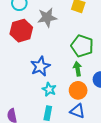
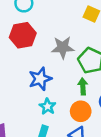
gray star: (47, 17) -> (63, 47), moved

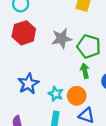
blue star: (40, 79) -> (28, 84), moved
orange circle: (81, 111) -> (77, 96), moved

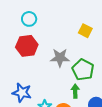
blue star: (28, 84) -> (22, 93), turned 30

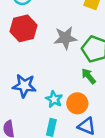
green arrow: (75, 91) -> (89, 76), turned -32

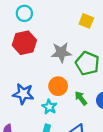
green arrow: (89, 76) -> (81, 98), moved
orange circle: (77, 103) -> (58, 86), moved

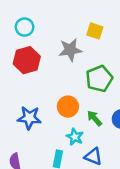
gray star: (61, 52) -> (70, 50), moved
green pentagon: (87, 63) -> (99, 79), turned 30
cyan star: (49, 107) -> (75, 137), moved

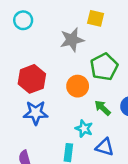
red hexagon: (27, 60) -> (32, 79), moved
orange circle: (68, 107) -> (78, 86), moved

